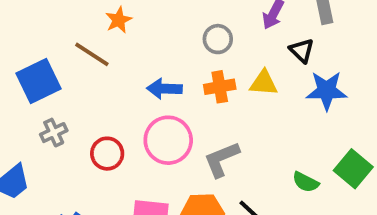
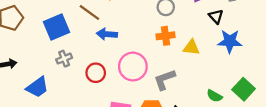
yellow triangle: (264, 83) -> (191, 47), moved
blue arrow: (164, 89) -> (107, 34), moved

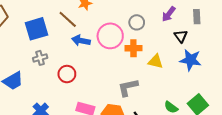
pink circle: (133, 67) -> (110, 36), moved

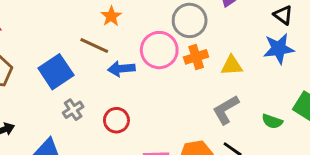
gray circle: (137, 22) -> (190, 20), size x1.5
black triangle: (181, 36) -> (283, 15), moved
gray L-shape: (128, 87) -> (226, 110), moved

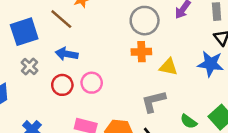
pink circle: (159, 50) -> (92, 83), moved, size x0.7
blue arrow: (121, 69) -> (67, 54), moved
gray cross: (73, 110) -> (29, 66), turned -30

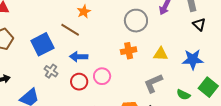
orange cross: (141, 52) -> (129, 51), moved
blue star: (211, 64) -> (193, 59), moved

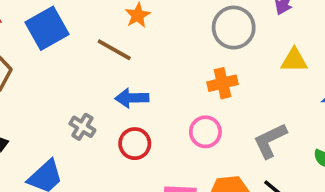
blue square: (42, 44) -> (47, 28), moved
yellow triangle: (161, 54) -> (294, 60), moved
pink circle: (102, 76) -> (205, 132), moved

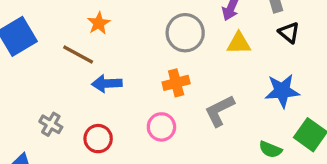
yellow triangle: (294, 60) -> (239, 43), moved
blue arrow: (132, 98) -> (107, 84), moved
gray L-shape: (270, 141) -> (219, 111), moved

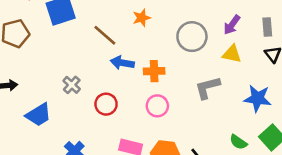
orange star: (99, 23) -> (142, 18), moved
orange cross: (176, 83) -> (154, 71), moved
gray L-shape: (219, 111) -> (207, 88), moved

